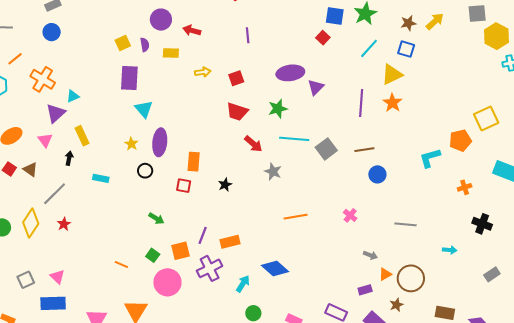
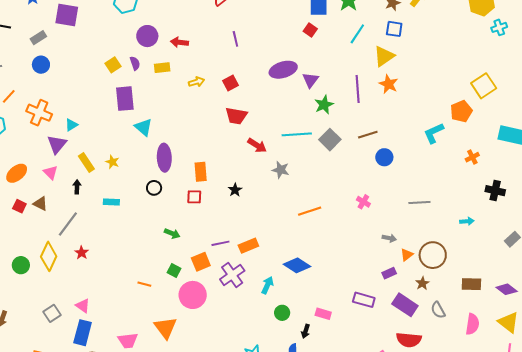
green star: (278, 109) -> (324, 105), moved
yellow star: (131, 144) -> (112, 162), moved
purple line: (203, 235) -> (220, 243), turned 66
blue rectangle: (53, 303) -> (83, 333), turned -65

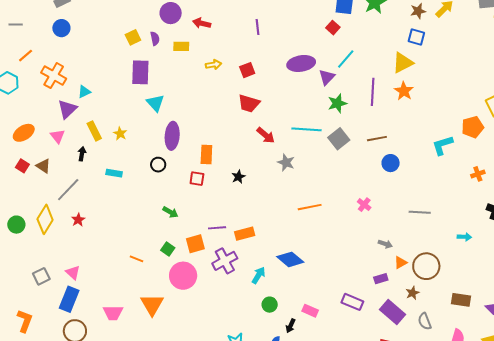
cyan line: (357, 34) -> (346, 59), moved

